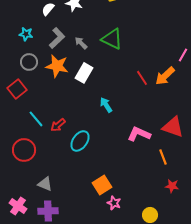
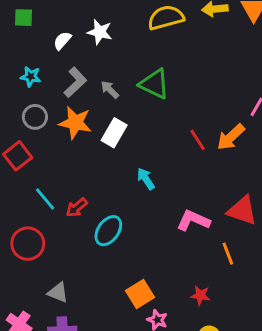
red star: (172, 186) -> (200, 295), moved

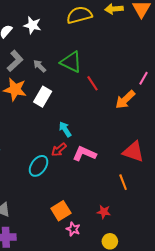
red line: (198, 140) -> (93, 83), moved
red arrow: (77, 208) -> (59, 150), moved
pink L-shape: (193, 221) -> (84, 154), moved

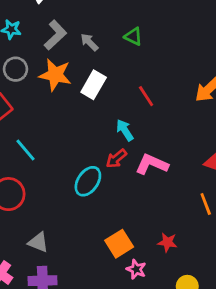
green triangle: (71, 62) -> (133, 36), size x0.6
red line: (93, 83) -> (146, 96), moved
red star: (104, 212) -> (167, 242), moved

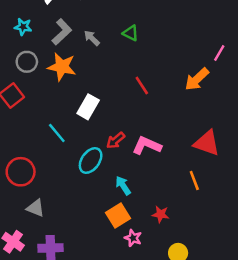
white rectangle: (94, 85) -> (88, 107), moved
cyan arrow: (125, 130) -> (123, 185), moved
cyan line: (25, 150) -> (57, 133), moved
gray triangle: (38, 242) -> (36, 208), moved

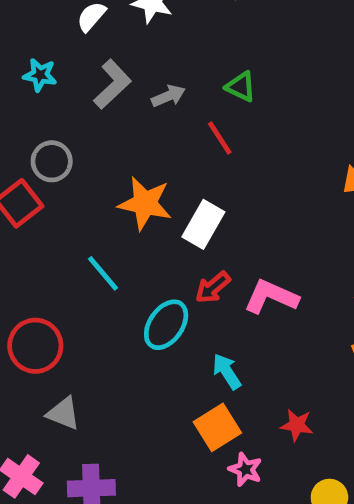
gray arrow: (92, 38) -> (168, 96), turned 112
gray circle: (27, 62) -> (52, 161), moved
orange star: (62, 67) -> (145, 203), moved
red line: (142, 86) -> (220, 138), moved
white rectangle: (88, 107) -> (203, 224), moved

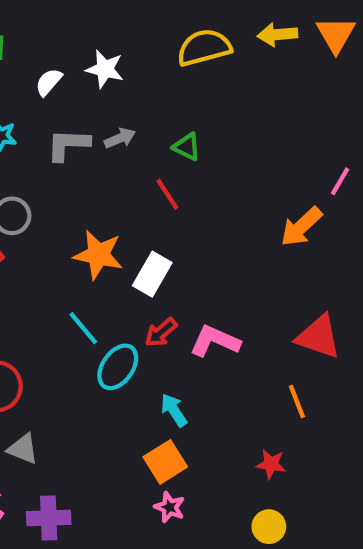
gray L-shape: (112, 84) -> (68, 145), turned -135
gray arrow: (168, 96) -> (120, 138), moved
cyan line: (103, 273) -> (83, 328), moved
red star: (297, 425) -> (271, 464), moved
pink star: (245, 469) -> (170, 507), moved

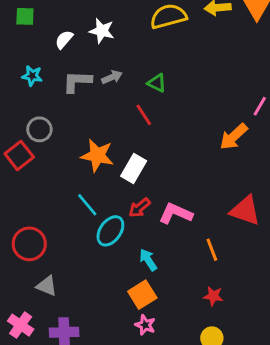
orange line: (297, 401) -> (212, 250), moved

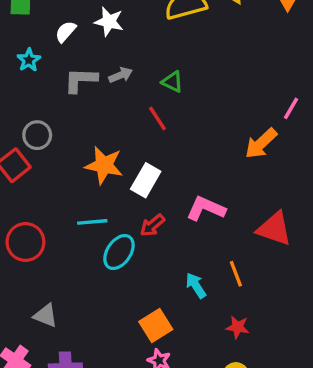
cyan star: (32, 76) -> (29, 60), moved, turned 30
cyan line: (87, 205) -> (92, 222), turned -55
pink L-shape: (176, 213) -> (206, 209), moved
red circle: (29, 244) -> (25, 242), moved
cyan arrow: (148, 260) -> (196, 285), moved

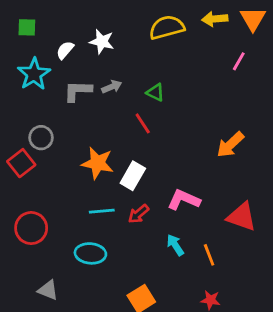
cyan star: (29, 60) -> (34, 74), size x1.6
pink line: (291, 108) -> (239, 61), moved
cyan line: (92, 222) -> (102, 211), moved
cyan ellipse: (119, 252) -> (90, 253), moved, turned 60
cyan arrow: (196, 285) -> (175, 245), moved

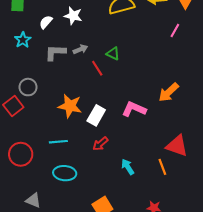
cyan star: (34, 74) -> (23, 40), size x0.7
red line: (143, 123) -> (97, 68), moved
pink L-shape: (184, 200) -> (134, 109), moved
cyan line: (102, 211) -> (58, 142), moved
orange line: (209, 255) -> (162, 167), moved

